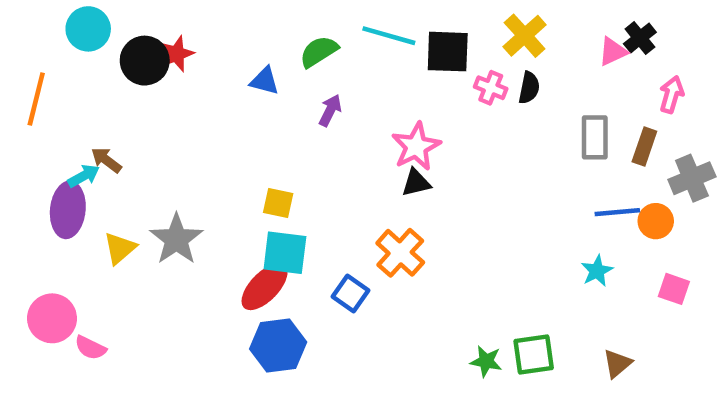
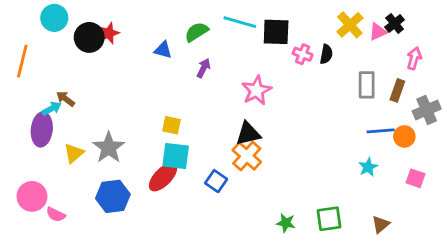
yellow cross: (525, 36) -> (350, 25), moved
black triangle: (416, 183) -> (248, 134), moved, size x1.4
blue hexagon: (278, 345) -> (113, 196), moved
green star: (486, 361) -> (286, 223), moved

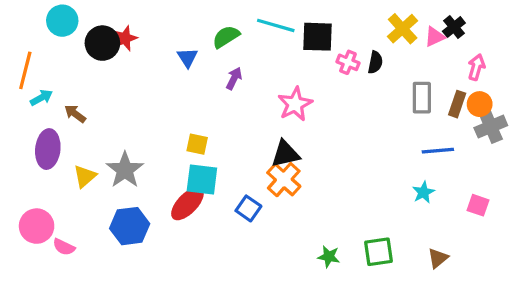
blue triangle: (163, 50) -> (187, 58), turned 42
cyan arrow: (52, 109) -> (41, 98), moved
orange circle: (404, 136) -> (480, 104), moved

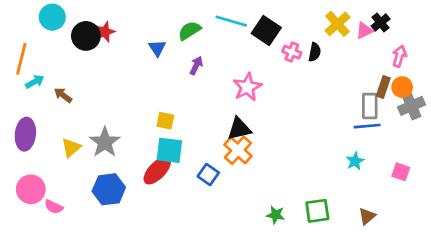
black square: (317, 37) -> (266, 31), turned 32
gray rectangle: (422, 98) -> (370, 106), moved
purple ellipse: (48, 149) -> (25, 134), moved

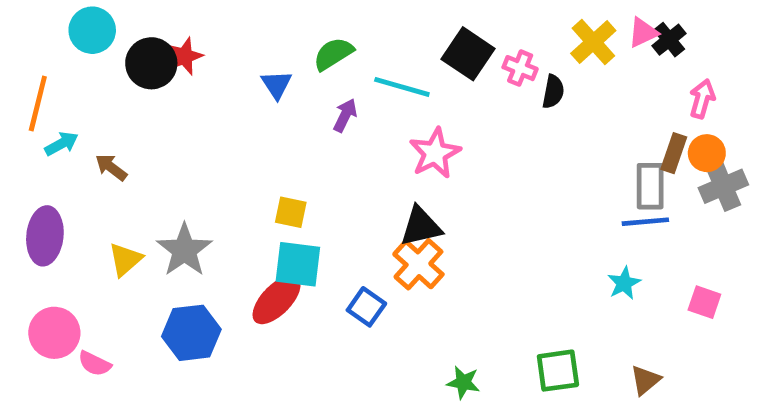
cyan line: (231, 21) -> (402, 87), moved
pink triangle: (364, 31) -> (643, 33), moved
pink cross: (292, 52) -> (520, 68), moved
green star: (276, 215) -> (463, 382), moved

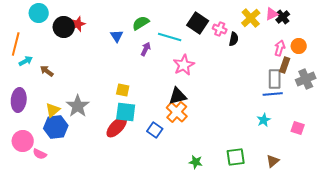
pink arrow: (702, 99) -> (280, 48), moved
orange circle: (707, 153) -> (299, 46), moved
blue hexagon: (191, 333) -> (56, 127), moved

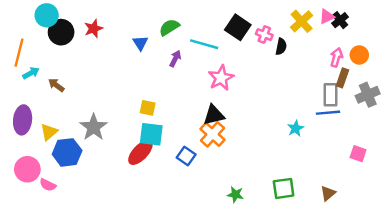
black circle: (64, 27) -> (61, 32), moved
yellow triangle: (53, 110) -> (49, 132), moved
cyan star: (264, 120) -> (296, 128), moved

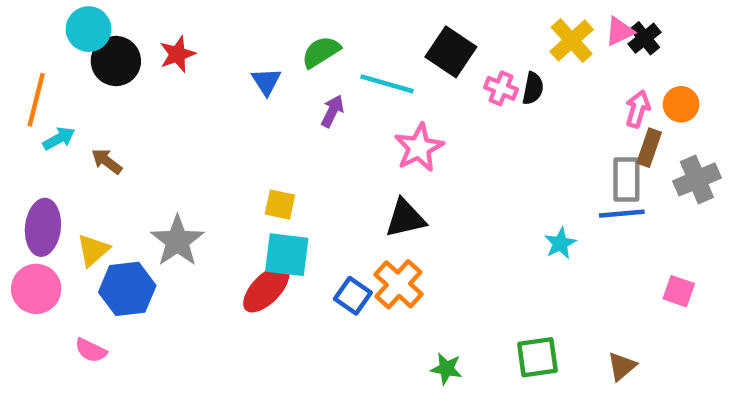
pink cross: (264, 35) -> (501, 88), moved
orange cross: (213, 134) -> (398, 284), moved
pink circle: (27, 169) -> (36, 289), moved

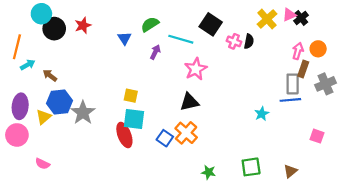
blue hexagon: (127, 289) -> (60, 102), moved
red ellipse: (266, 289) -> (124, 135), turned -65

